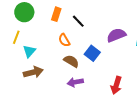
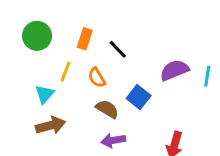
yellow line: (16, 37) -> (65, 72), moved

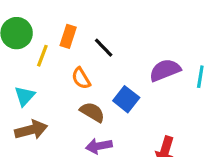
yellow line: (65, 72) -> (42, 56), moved

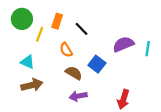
cyan triangle: (25, 96) -> (27, 62), turned -48

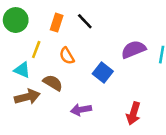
black line: (81, 29) -> (85, 21), moved
yellow line: (40, 34) -> (36, 49), moved
brown semicircle: (74, 73) -> (53, 83), moved

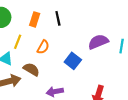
black line: (85, 21) -> (58, 18), turned 32
orange semicircle: (67, 56) -> (43, 47), turned -120

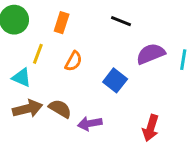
black line: (58, 18) -> (121, 21), moved, turned -56
brown semicircle: (31, 69) -> (60, 109), moved

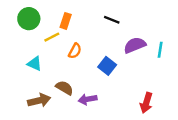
yellow line: (38, 54) -> (52, 37), moved, turned 42
brown arrow: (27, 109) -> (39, 100), moved
red arrow: (151, 128) -> (146, 103), moved

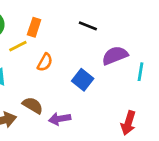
cyan line: (160, 50) -> (140, 72), moved

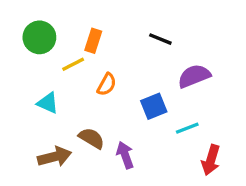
cyan line: (140, 72) -> (187, 128), moved, turned 60
blue square: (83, 80) -> (154, 106), turned 30
purple arrow: (60, 119) -> (125, 155), turned 80

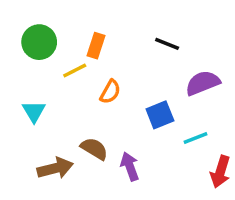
cyan triangle: (48, 103) -> (34, 111), moved, turned 35

